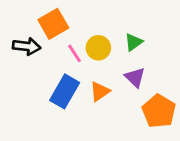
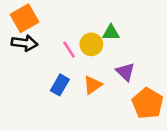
orange square: (53, 24) -> (25, 18), moved
green triangle: (134, 42) -> (111, 33), moved, turned 36
blue rectangle: (65, 91) -> (60, 85), size x0.7

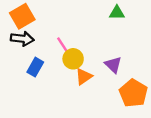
green triangle: (111, 33) -> (117, 13), moved
yellow circle: (91, 44) -> (73, 59), moved
blue rectangle: (60, 85) -> (35, 67), moved

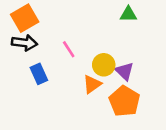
yellow circle: (73, 59) -> (104, 65), moved
blue rectangle: (35, 67) -> (39, 74), turned -54
orange pentagon: (133, 93) -> (124, 101), moved

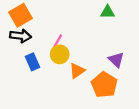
pink line: (69, 49) -> (57, 41), turned 64
yellow circle: (104, 65) -> (60, 54), moved
purple triangle: (124, 71) -> (116, 60), moved

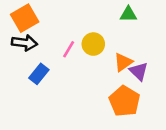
yellow circle: (60, 54) -> (93, 44), moved
blue rectangle: (32, 62) -> (39, 74), turned 63
orange triangle: (77, 71) -> (123, 62), moved

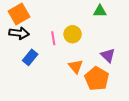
pink line: (69, 49) -> (53, 38), turned -40
orange triangle: (123, 62) -> (76, 67), moved, turned -35

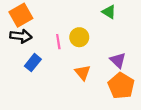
green triangle: (100, 11) -> (109, 12), turned 32
orange pentagon: (97, 79) -> (121, 86), moved

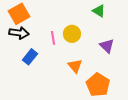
purple triangle: (118, 60) -> (107, 46), moved
orange pentagon: (121, 86) -> (98, 85), moved

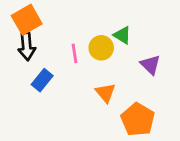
green triangle: (99, 11) -> (122, 35), moved
black arrow: (19, 33) -> (27, 46), turned 78

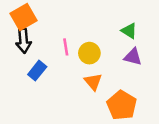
green triangle: (122, 35) -> (129, 31), moved
yellow circle: (101, 48) -> (89, 53), moved
purple triangle: (150, 65) -> (133, 57), turned -30

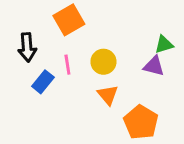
orange square: (24, 17) -> (69, 20), moved
green triangle: (129, 31) -> (164, 44), moved, turned -49
pink line: (66, 47) -> (67, 65), moved

